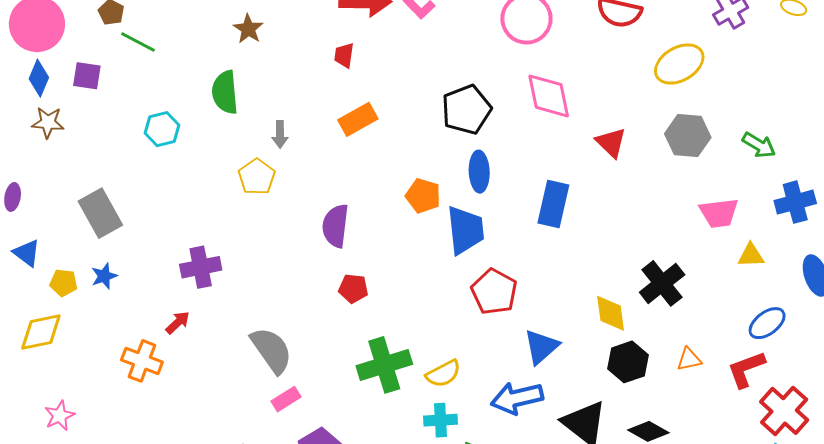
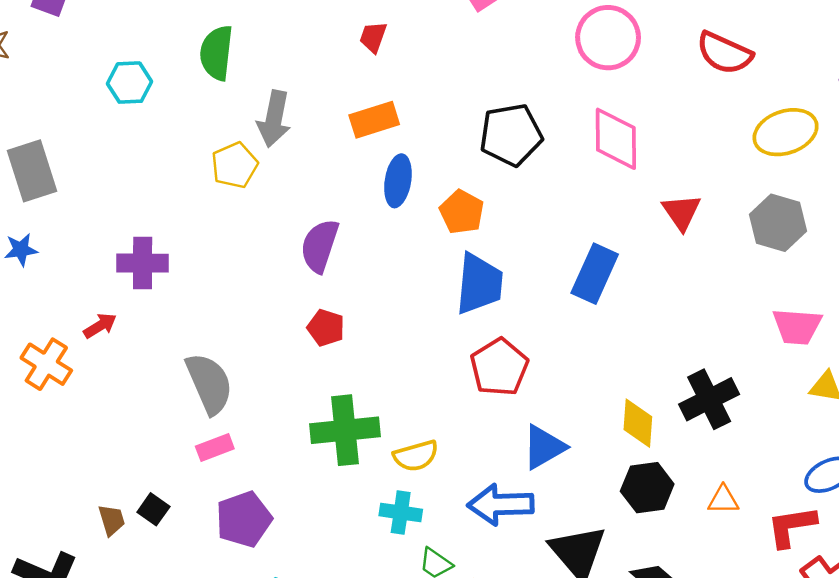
gray arrow: (280, 134) -> (274, 119), size x1.6
blue ellipse: (479, 172) -> (398, 181), moved
orange pentagon: (423, 196) -> (462, 212), moved

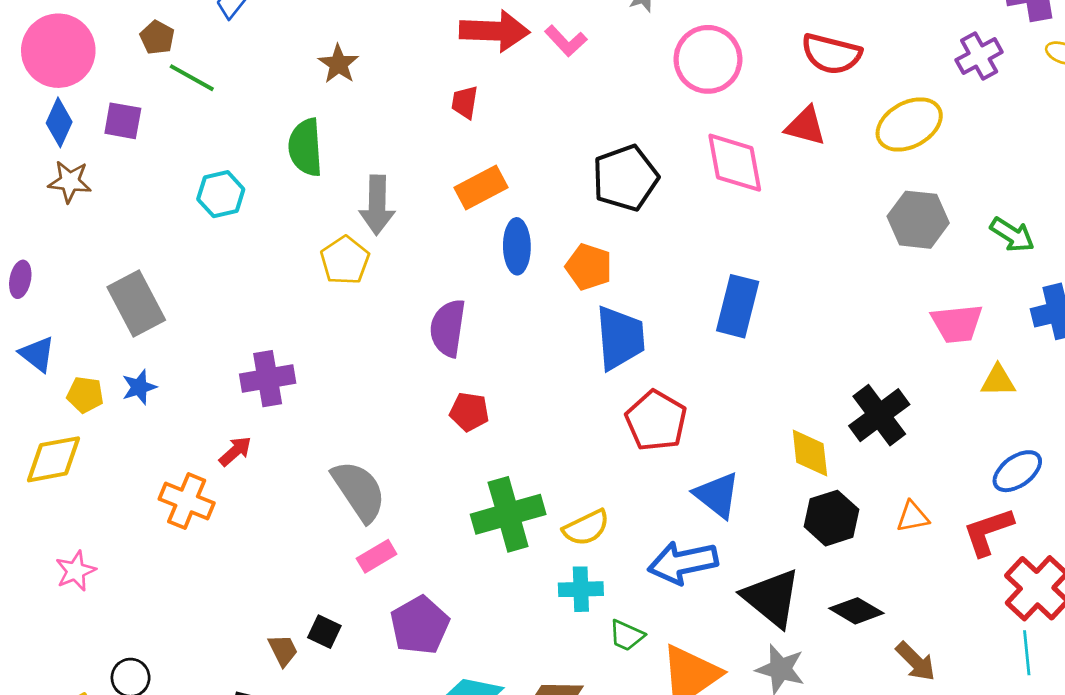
red triangle: (681, 212) -> (806, 126), moved, turned -30
blue triangle: (544, 447) -> (717, 495), turned -42

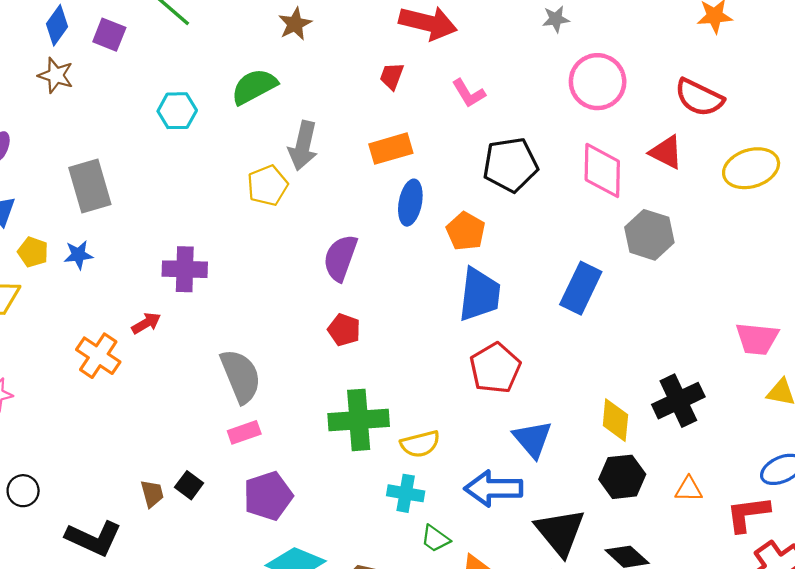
pink L-shape: (566, 41) -> (469, 93), moved
green semicircle: (305, 147) -> (254, 87), turned 54
gray hexagon: (918, 220) -> (649, 235), moved

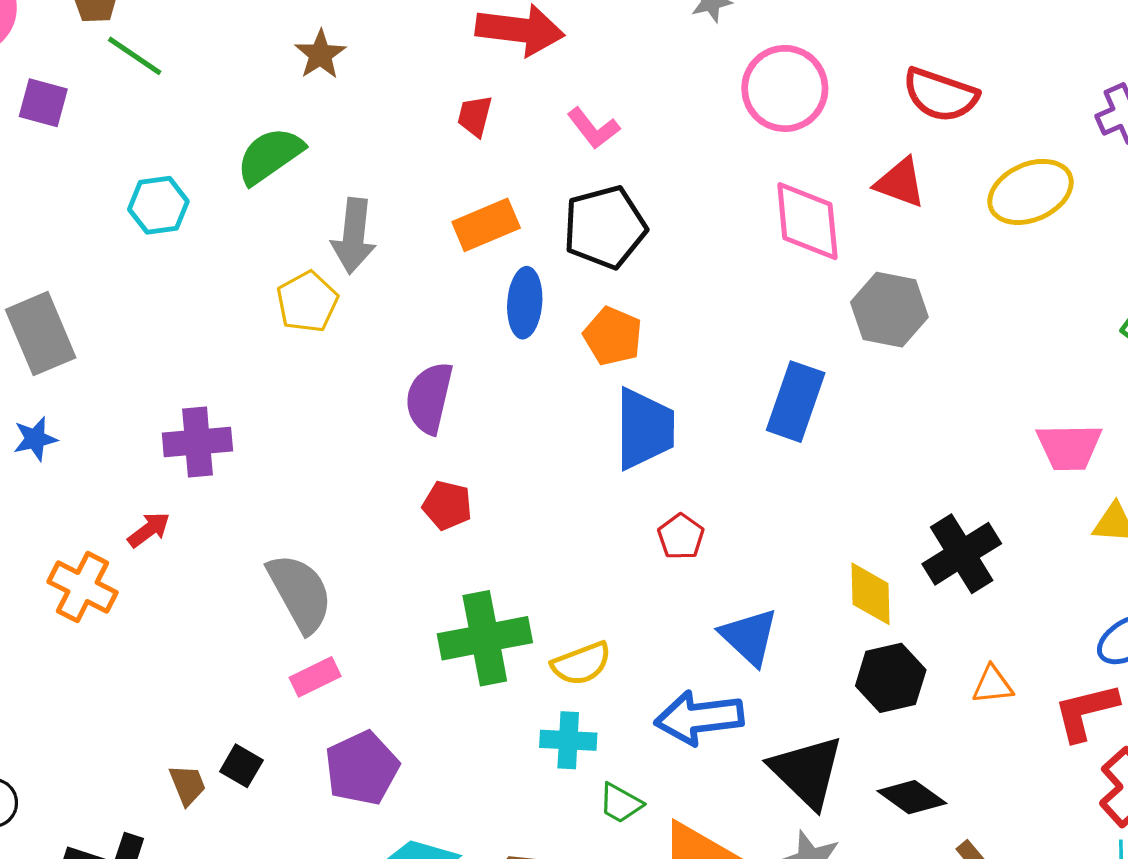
black pentagon: (510, 165) -> (605, 227), moved
red pentagon: (495, 368) -> (681, 537), size x0.6

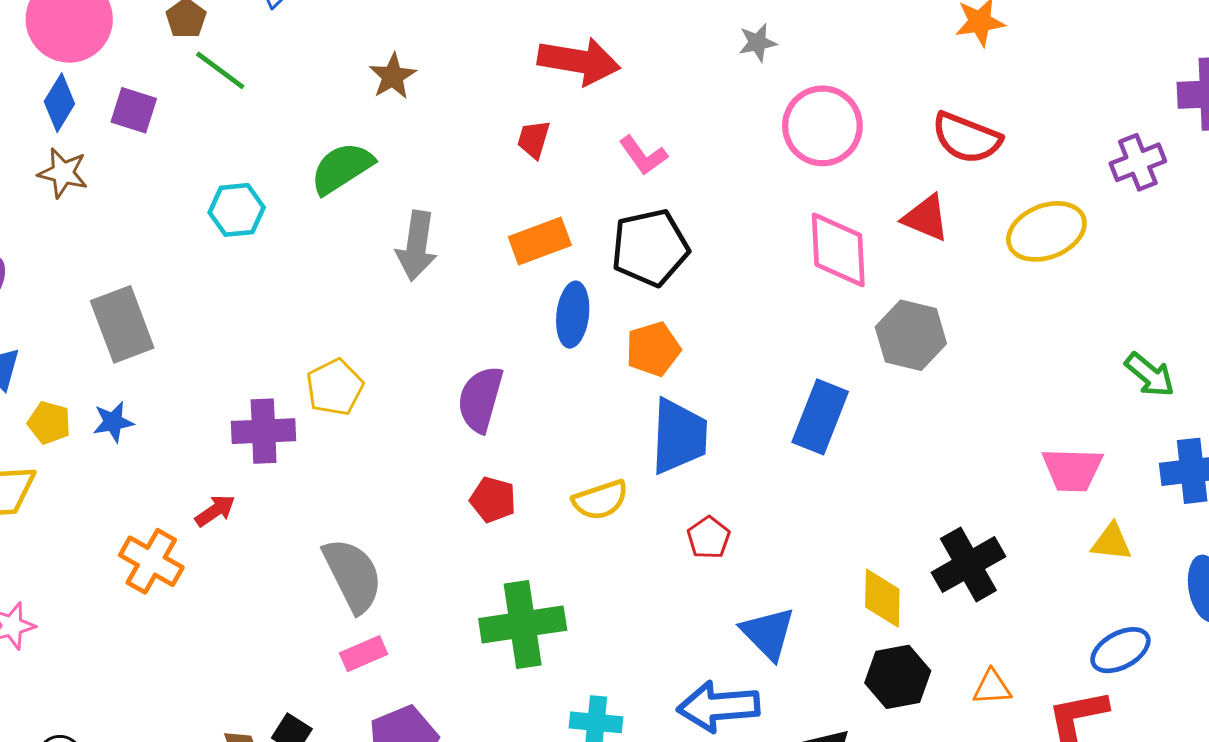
yellow pentagon: (307, 302) -> (335, 387), moved
orange pentagon: (613, 336) -> (653, 349), turned 30
yellow semicircle: (581, 664) -> (600, 500), moved

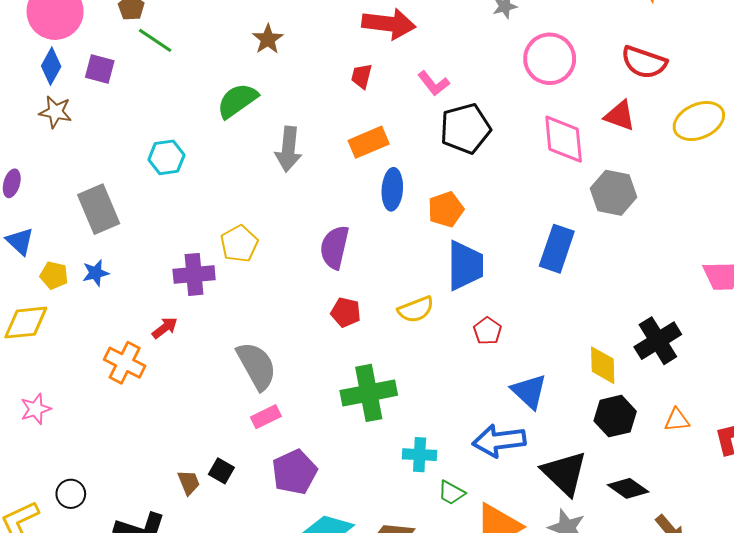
cyan hexagon: (237, 210) -> (166, 157), moved
black pentagon: (650, 248) -> (465, 129), moved

